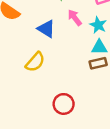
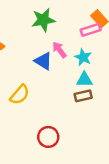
blue triangle: (46, 29) -> (43, 61), moved

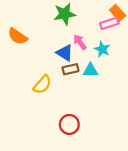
cyan triangle: (84, 80) -> (91, 70), moved
brown rectangle: (83, 96) -> (71, 69), moved

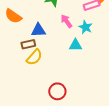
blue triangle: (65, 53) -> (38, 30), moved, turned -35
brown rectangle: (71, 69) -> (28, 44), moved

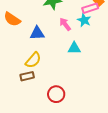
cyan star: (86, 27) -> (84, 20), moved
brown rectangle: (28, 44) -> (27, 76), moved

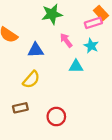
cyan star: (84, 20) -> (91, 46), moved
brown rectangle: (27, 76) -> (20, 108), moved

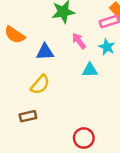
red circle: (56, 117) -> (84, 138), moved

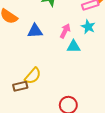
pink arrow: (79, 41) -> (65, 31), moved, turned 64
yellow semicircle: (40, 85) -> (33, 76), moved

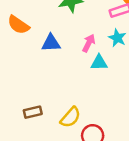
yellow semicircle: (33, 76) -> (70, 117), moved

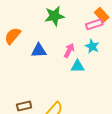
orange semicircle: (18, 25) -> (13, 36), turned 96

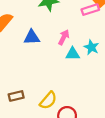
cyan star: (92, 46) -> (91, 47), moved

